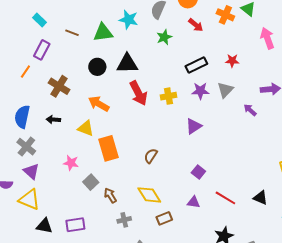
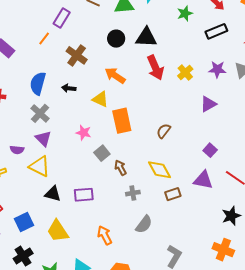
black rectangle: (196, 65) -> (216, 31), moved
yellow cross: (169, 96) -> (185, 72), turned -35
purple triangle: (194, 202) -> (203, 180), size x1.5

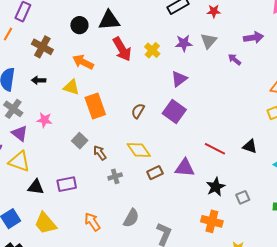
pink star: (83, 133) -> (44, 120), moved
purple square: (210, 150) -> (174, 111), moved, size x1.6
purple triangle: (203, 180) -> (185, 168), moved
gray semicircle: (144, 224) -> (131, 218), moved

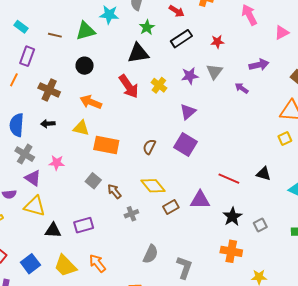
black triangle: (109, 20) -> (138, 53), moved
orange rectangle: (95, 106) -> (106, 145), turned -55
orange arrow: (92, 222) -> (97, 263), moved

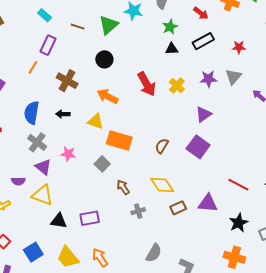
green triangle: (86, 31) -> (109, 25), turned -30
black triangle: (138, 53) -> (172, 49), moved, size x0.6
gray square: (93, 181) -> (102, 164), moved

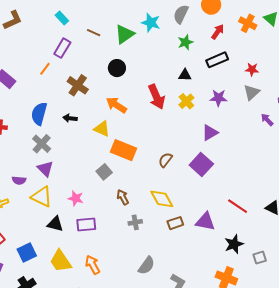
red arrow: (201, 13) -> (218, 32), turned -98
black triangle: (172, 49) -> (185, 75), moved
gray triangle: (233, 77) -> (252, 92), moved
pink star: (68, 154) -> (76, 198), moved

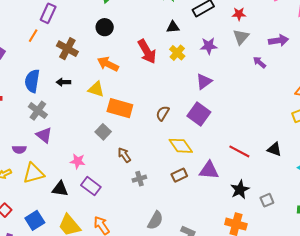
yellow triangle: (42, 197) -> (34, 173), moved, turned -35
yellow diamond: (162, 199) -> (181, 146), moved
purple rectangle: (86, 225) -> (91, 186), turned 48

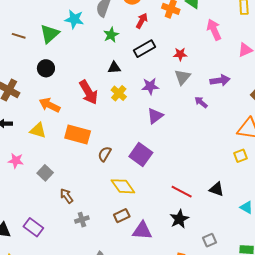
purple triangle: (204, 81) -> (155, 116), moved
orange rectangle: (120, 108) -> (78, 135), moved
pink star: (78, 161) -> (16, 161), moved
purple triangle: (209, 170) -> (142, 231), moved
black star: (240, 190) -> (179, 219), moved

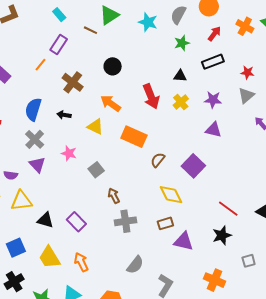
green triangle: (50, 34) -> (109, 15), moved
purple triangle: (155, 116) -> (213, 130), turned 42
gray cross: (82, 220) -> (125, 221), size x1.5

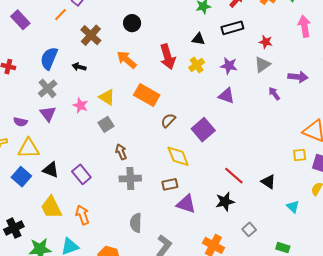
yellow triangle: (95, 127) -> (107, 97), moved
blue square: (16, 248) -> (21, 177), moved, turned -30
gray square: (249, 261) -> (249, 229), turned -32
gray semicircle: (135, 265) -> (136, 223), turned 138

